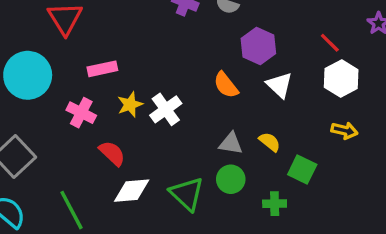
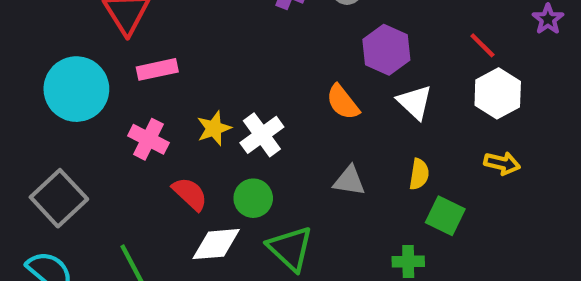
pink rectangle: (102, 69) -> (157, 69), moved
yellow semicircle: (270, 142) -> (419, 174), moved, turned 60
green circle: (231, 179) -> (253, 198), moved

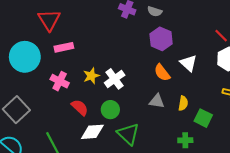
purple hexagon: (386, 50) -> (161, 39), moved
orange semicircle: (343, 102) -> (162, 73), moved
yellow semicircle: (419, 174) -> (183, 103), moved

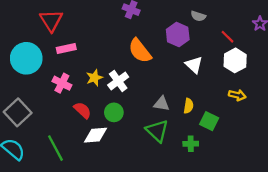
gray semicircle: (155, 11) -> (198, 16), moved
purple hexagon: (161, 39) -> (178, 34), moved
orange semicircle: (162, 73) -> (140, 51), moved, size x1.4
green triangle: (128, 134) -> (157, 131), moved

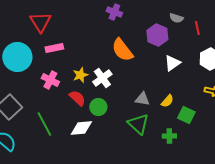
red line: (227, 37) -> (197, 28), moved, turned 32
white triangle: (194, 65) -> (172, 63), turned 42
yellow semicircle: (189, 106) -> (167, 101), turned 32
red semicircle: (82, 110) -> (77, 98), moved
green line: (55, 148) -> (44, 124), moved

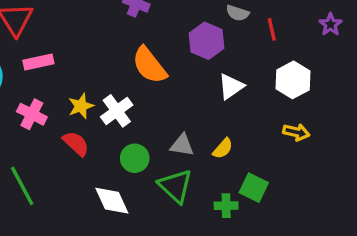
green circle: (98, 107) -> (135, 158), moved
green square: (186, 115) -> (254, 188), moved
white diamond: (81, 128) -> (112, 201), moved, turned 70

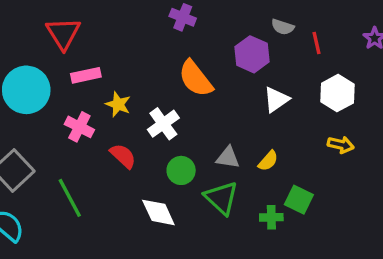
yellow star: (81, 106) -> (118, 104), moved, turned -30

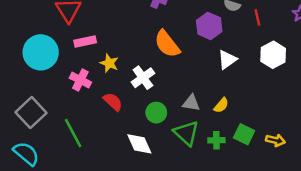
yellow arrow: (341, 145) -> (275, 140), moved
green cross: (271, 217) -> (216, 140), moved

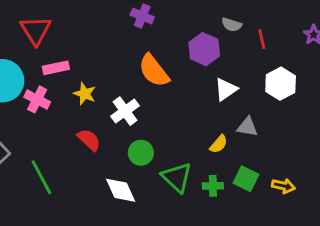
pink cross: (80, 80) -> (37, 99), moved
gray triangle: (191, 103) -> (247, 127), moved

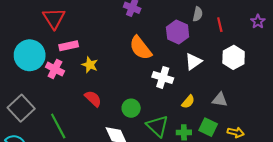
gray semicircle: (232, 25) -> (198, 14), turned -96
white cross: (125, 111) -> (163, 77), moved, turned -36
gray triangle: (247, 127) -> (220, 100), moved

